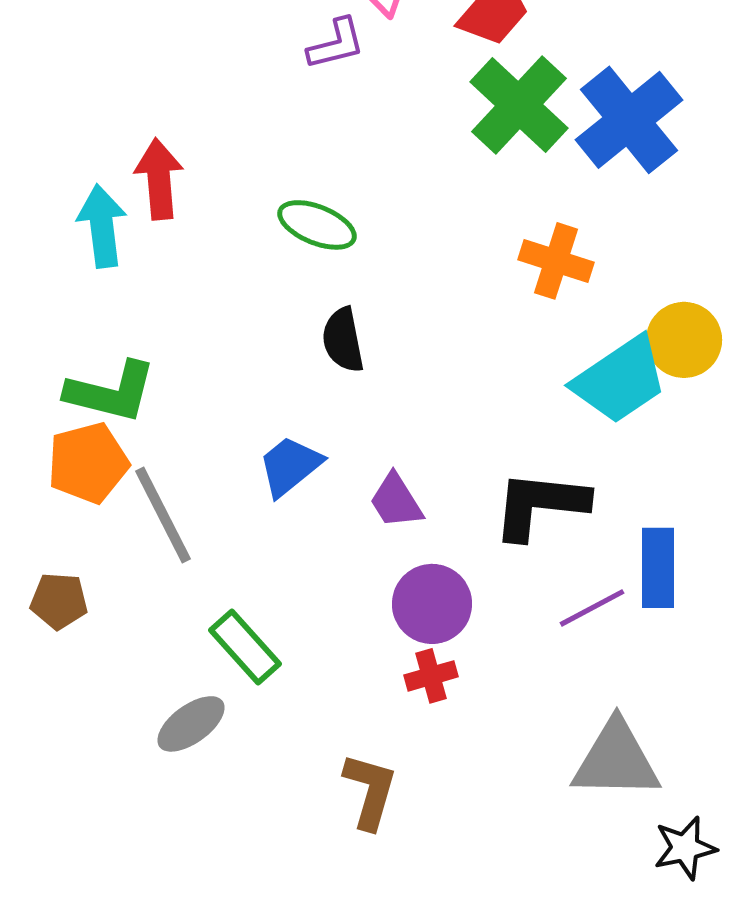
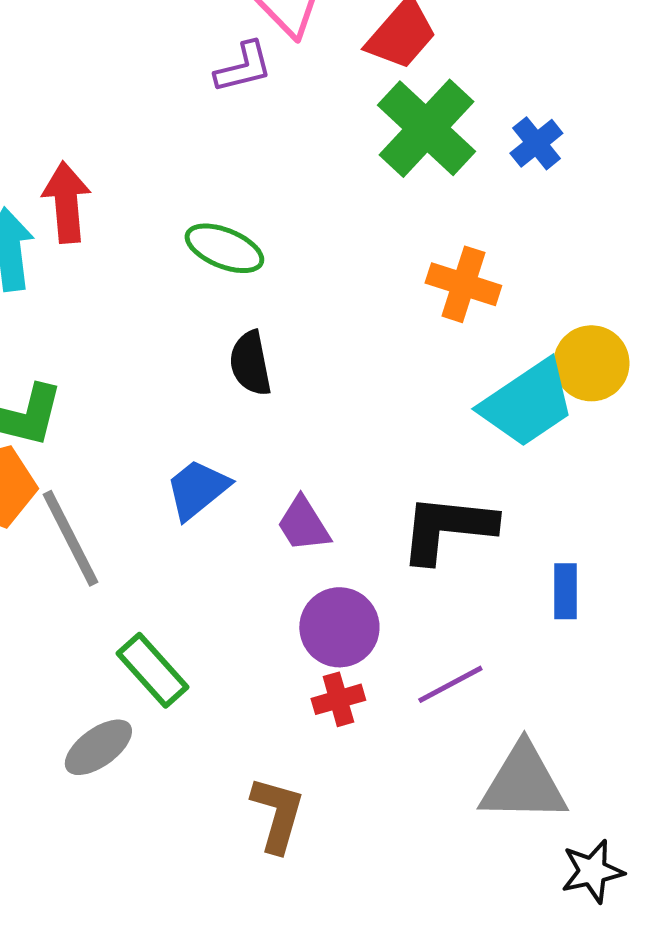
blue cross: (629, 120) -> (536, 143), size x0.5
blue rectangle: (658, 568) -> (565, 591), size x0.7
purple line: (592, 608) -> (450, 684), moved

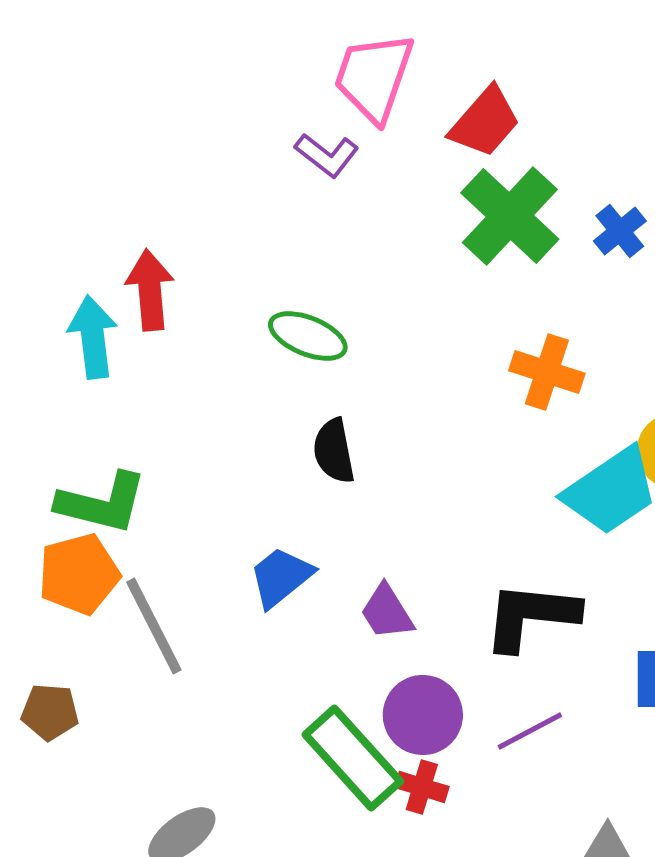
purple L-shape: (243, 67) -> (327, 155), turned 52
green rectangle: (152, 670) -> (353, 758), moved, size x1.4
purple line: (450, 684) -> (530, 731), moved
red cross: (338, 699) -> (422, 787), turned 33

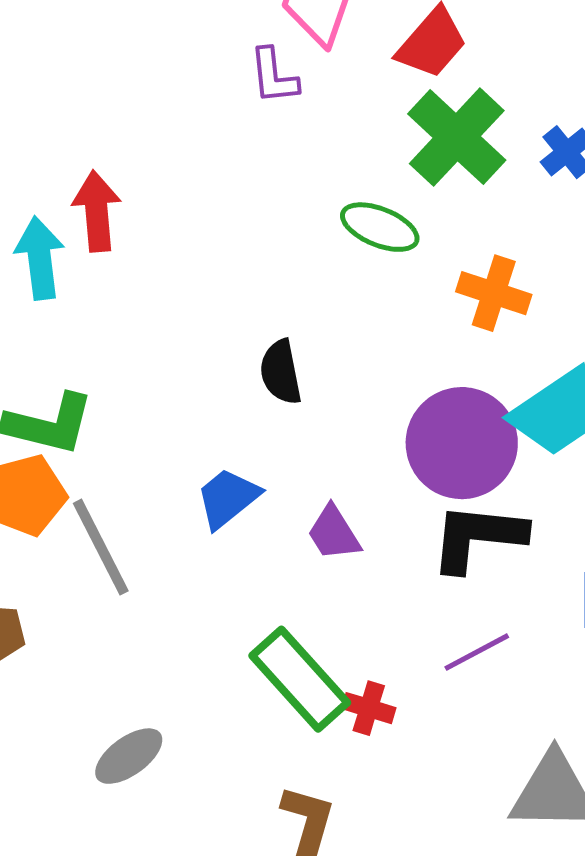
purple L-shape: (327, 155) -> (274, 76), turned 46
green ellipse: (308, 336) -> (380, 227), moved
purple circle: (423, 715) -> (462, 443), moved, size x1.4

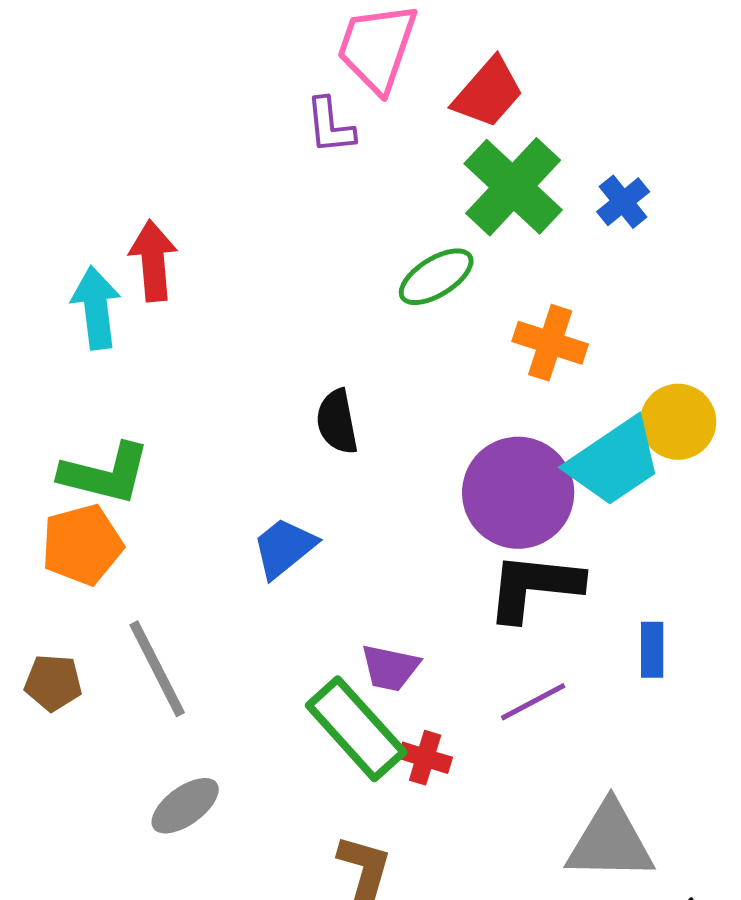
green ellipse: (380, 227) -> (436, 277), turned -54
purple trapezoid: (334, 533) -> (390, 668), moved, turned -46
gray line: (101, 547) -> (157, 669), moved

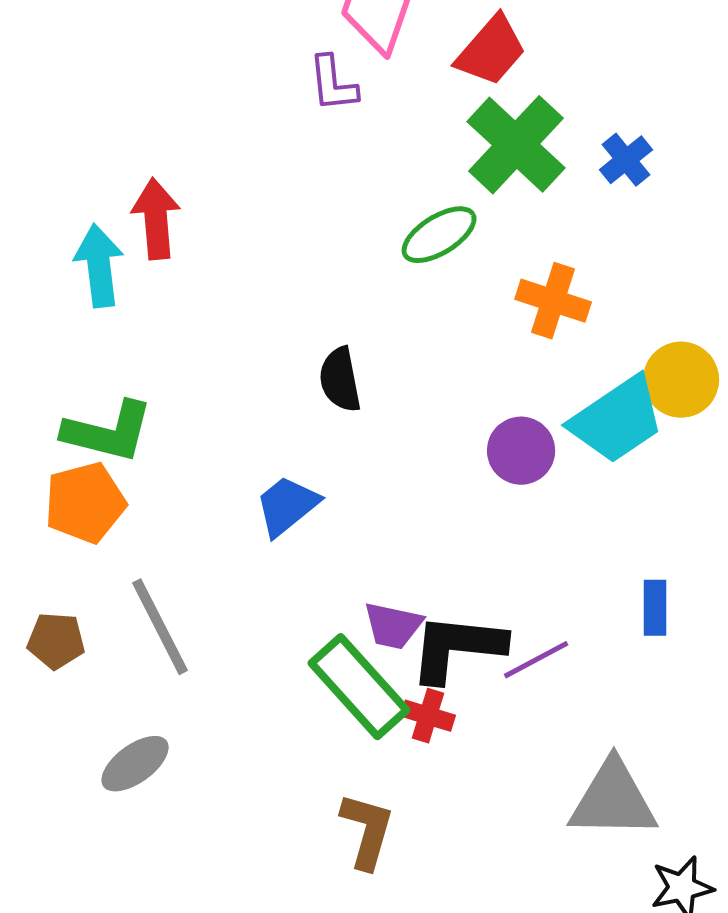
purple circle: (518, 493) -> (521, 451), size x0.6
black L-shape: (534, 587) -> (457, 648), moved
gray ellipse: (185, 806) -> (135, 764), moved

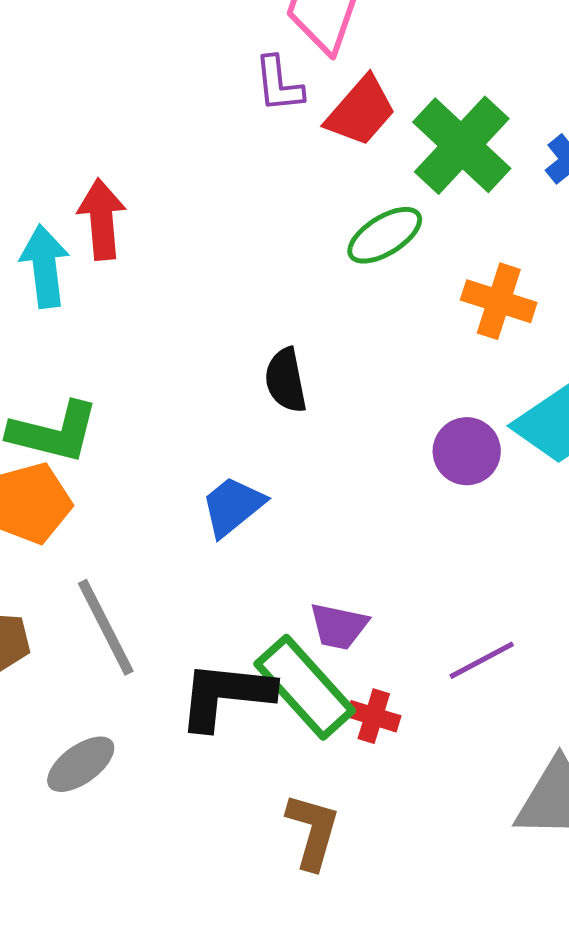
red trapezoid: (491, 51) -> (361, 111), moved
black L-shape: (457, 648) -> (226, 695), moved

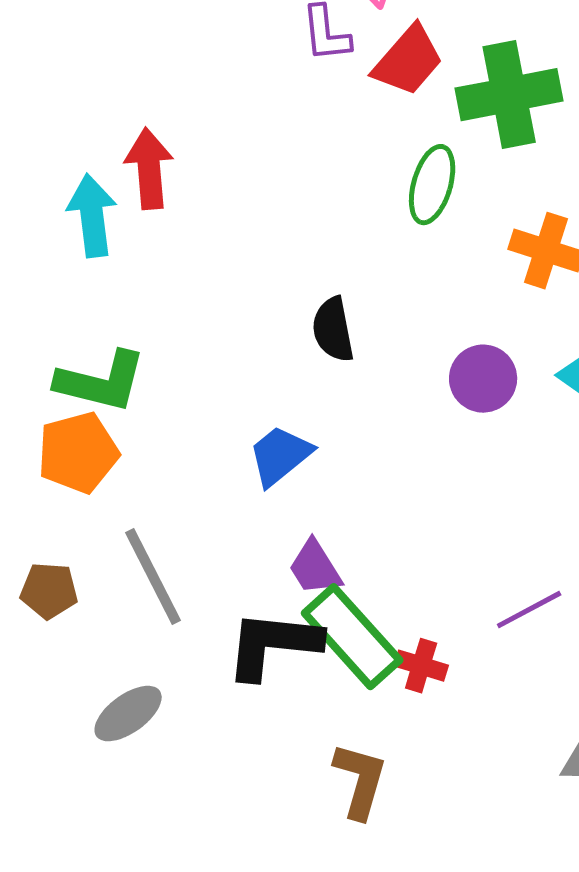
green cross: (462, 145) -> (509, 95), turned 36
green ellipse: (385, 235) -> (432, 185), turned -42
purple circle: (467, 451) -> (483, 379), moved
purple trapezoid: (339, 626) -> (315, 568), moved, turned 46

